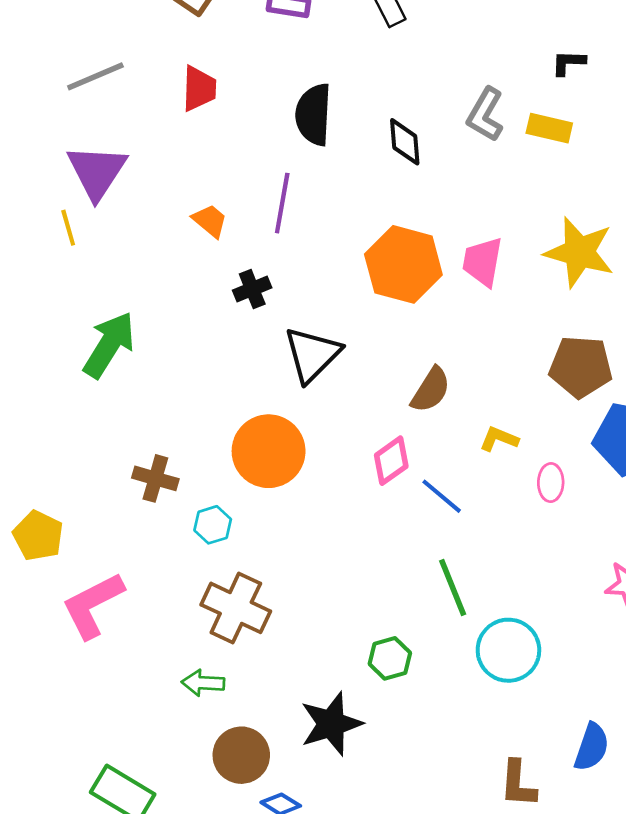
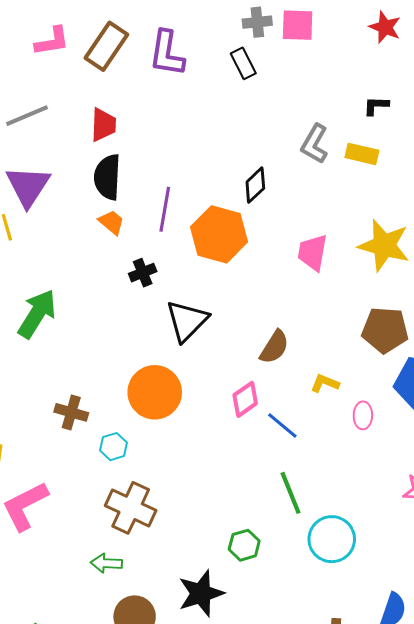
black semicircle: (314, 114) -> (107, 177), moved
black diamond: (405, 142) -> (255, 185), moved, turned 51
orange hexagon: (403, 264) -> (219, 234), moved

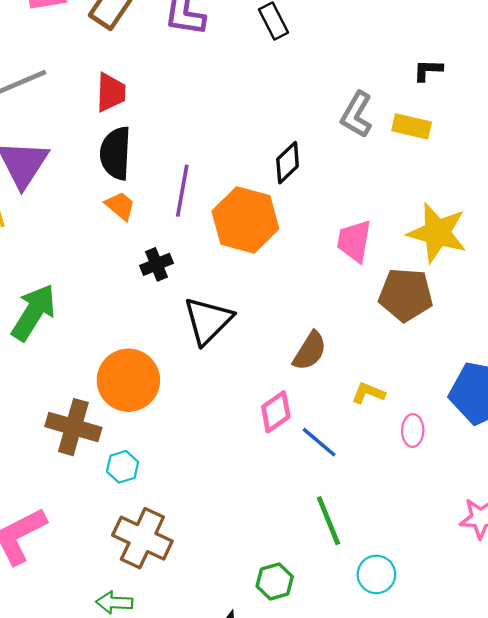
brown pentagon: (385, 330) -> (406, 295), moved
orange circle: (155, 392) -> (128, 380), moved
brown cross: (71, 412) -> (73, 427), size x1.4
cyan circle: (332, 539) -> (376, 574), size x0.7

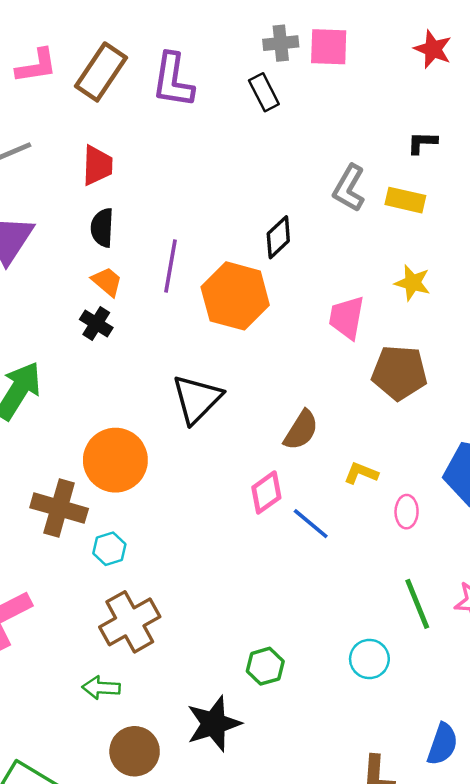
black semicircle: (116, 153) -> (102, 228), size x0.7
yellow star: (437, 233) -> (413, 283), moved, size x0.6
black cross: (156, 264) -> (96, 324), moved, turned -36
green line: (328, 521) -> (417, 604), moved
brown cross: (142, 538) -> (130, 622), turned 36

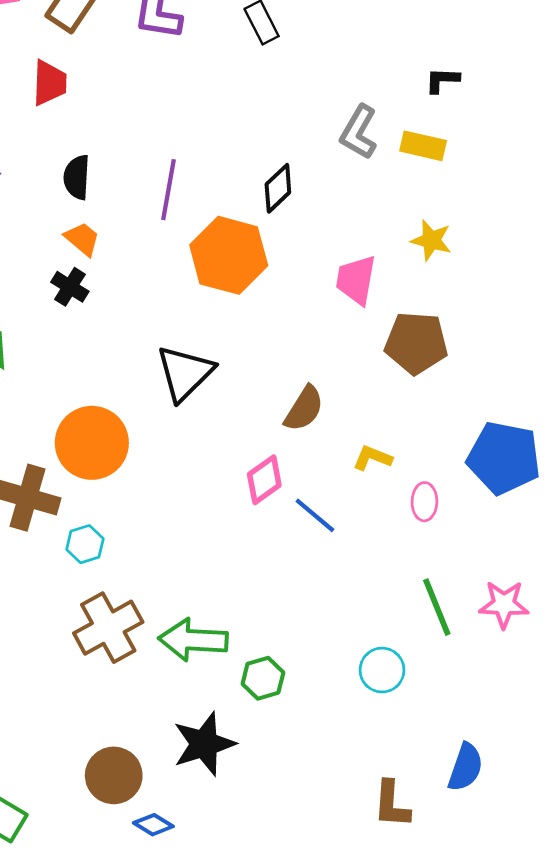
red trapezoid: (97, 165) -> (49, 83), moved
purple line: (171, 266) -> (168, 190), moved
green arrow: (101, 688) -> (193, 640), moved, size x1.6

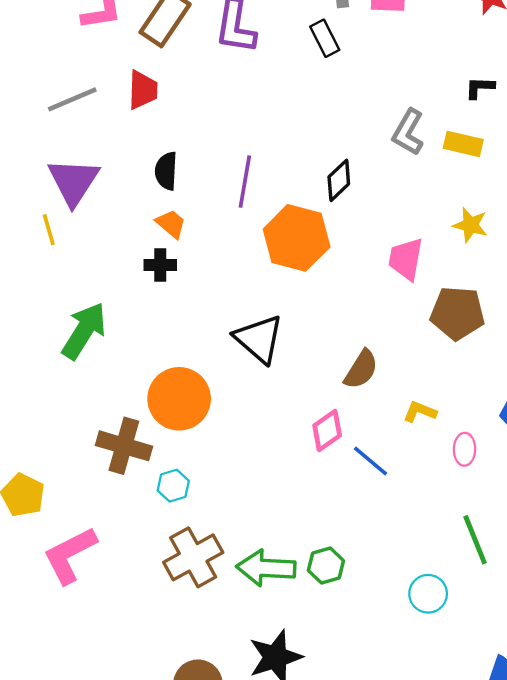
black cross: (70, 287) -> (160, 265), turned -32
black triangle: (185, 373) -> (259, 339), turned -34
green hexagon: (263, 678) -> (326, 566), moved

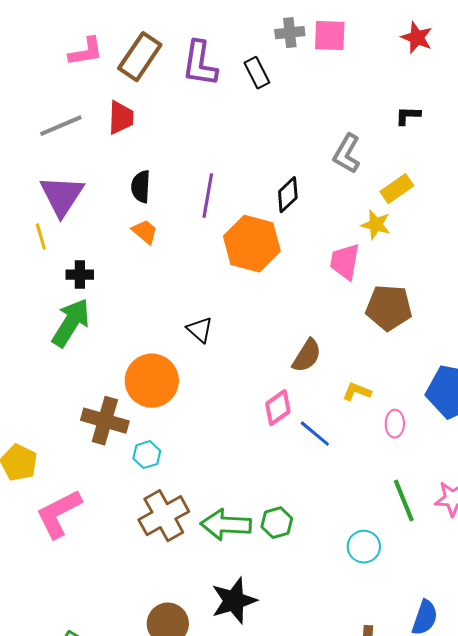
black rectangle: (325, 38) -> (257, 73), moved
yellow rectangle: (463, 144) -> (397, 189), moved, turned -48
yellow star: (470, 225) -> (376, 225), moved
black cross: (160, 265) -> (80, 275), moved
black triangle: (259, 339) -> (200, 330), moved, size x0.6

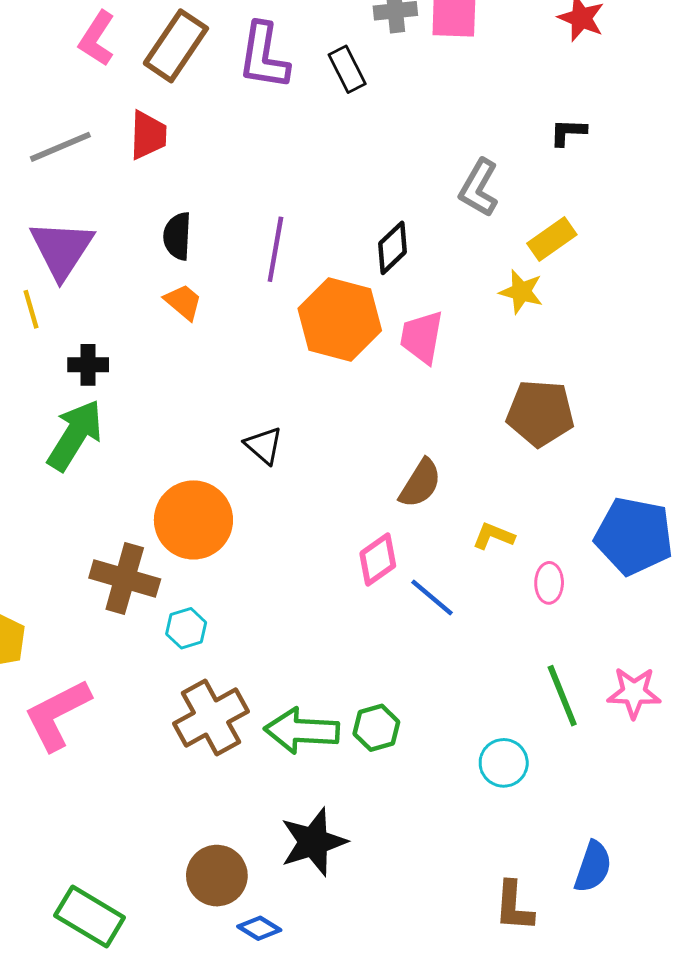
pink L-shape: (86, 52) -> (97, 39), turned 132
pink trapezoid: (345, 262) -> (422, 337), moved

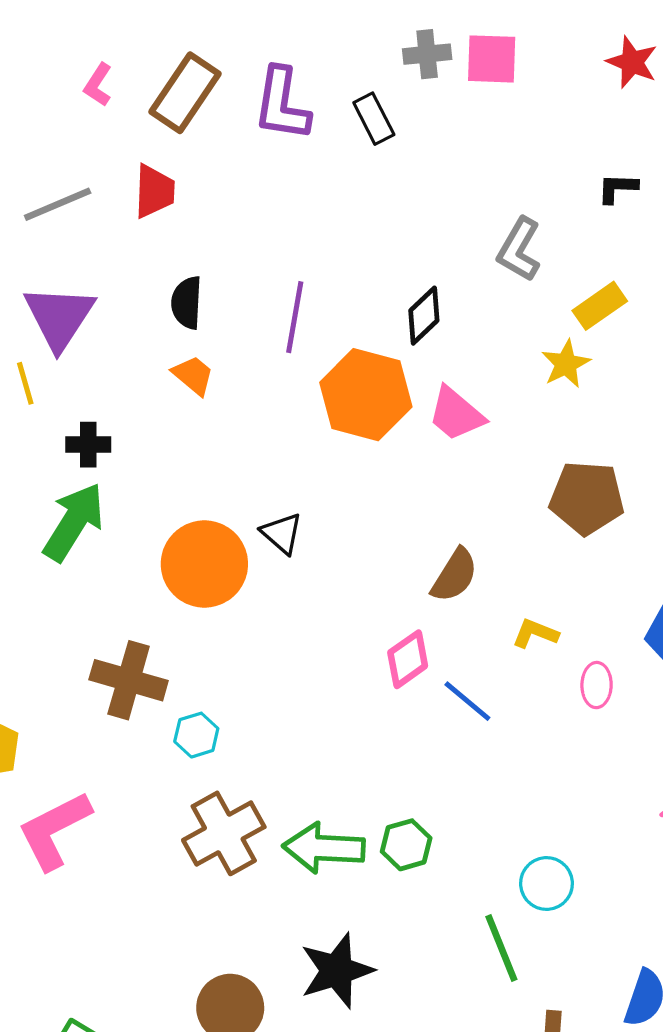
pink L-shape: (97, 39) -> (98, 85), size x0.7
yellow star: (521, 292) -> (566, 364), turned 30
pink trapezoid: (422, 337) -> (456, 414), turned -60
orange circle: (193, 520) -> (204, 564), moved
green line: (562, 696) -> (501, 948), moved

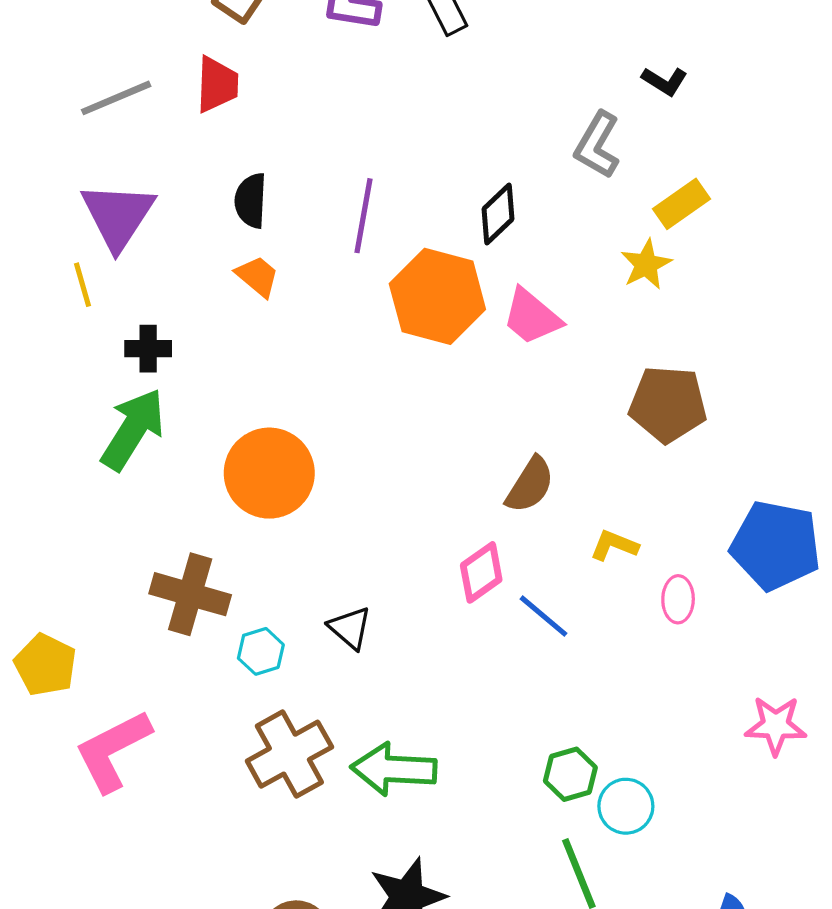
black L-shape: (617, 188) -> (665, 81), moved, turned -150
black triangle: (282, 533) -> (350, 628), moved
green hexagon: (406, 845) -> (570, 774), moved

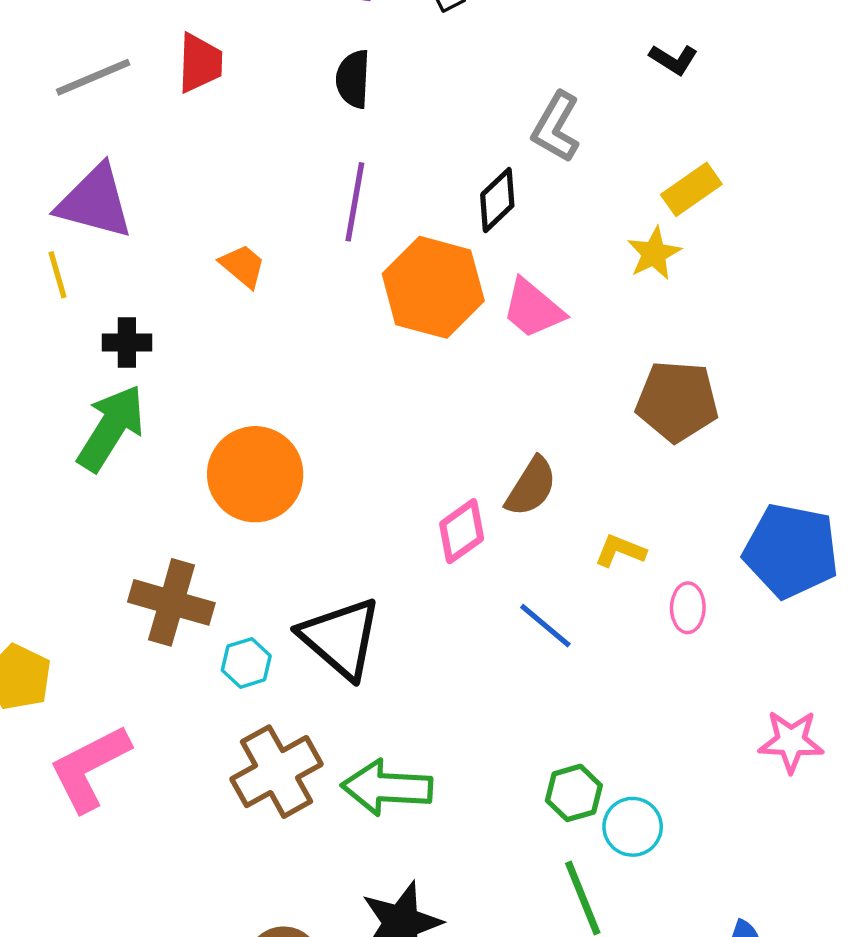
gray L-shape: (597, 145) -> (556, 127), moved
black semicircle: (251, 201) -> (353, 79), moved
purple triangle: (118, 216) -> (95, 202), turned -48
pink diamond: (481, 572) -> (462, 531), moved
black triangle: (350, 628) -> (341, 638), size x1.8

